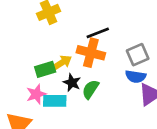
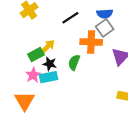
orange cross: (91, 53) -> (91, 42), moved
blue semicircle: (136, 77) -> (105, 14), moved
black star: (72, 83) -> (50, 64), moved

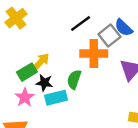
blue semicircle: (105, 14) -> (124, 28), moved, turned 49
black line: (70, 18) -> (81, 24), moved
cyan rectangle: (48, 77) -> (56, 98), moved

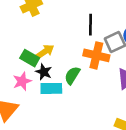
black line: (81, 24) -> (91, 25), turned -66
green rectangle: (27, 72) -> (30, 58), turned 48

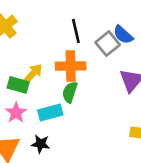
orange cross: (96, 55) -> (71, 66), moved
black star: (44, 72) -> (41, 144), moved

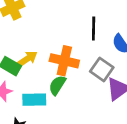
black line: (76, 31) -> (94, 29), moved
gray square: (108, 44) -> (102, 69), moved, turned -30

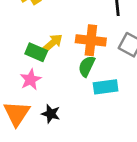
cyan rectangle: (34, 100) -> (106, 87), moved

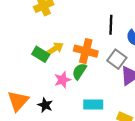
pink star: (31, 79) -> (62, 80), moved
cyan rectangle: (106, 87) -> (93, 105), moved

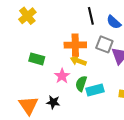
yellow arrow: (55, 49) -> (78, 61), moved, turned -112
green semicircle: (79, 71) -> (81, 84), moved

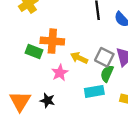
gray square: (104, 44) -> (104, 57), moved
orange cross: (75, 45) -> (52, 41), moved
green semicircle: (81, 84) -> (107, 74), moved

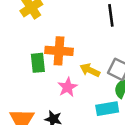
green rectangle: (34, 51) -> (38, 63), turned 63

